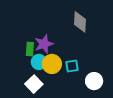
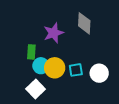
purple star: (44, 44) -> (54, 33), moved
white circle: (94, 81) -> (99, 73), moved

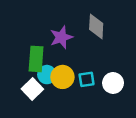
green rectangle: (31, 52) -> (36, 59), size x1.5
white square: (36, 89) -> (32, 89), moved

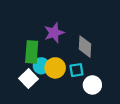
gray diamond: (96, 26) -> (85, 47), moved
white circle: (113, 83) -> (92, 85), moved

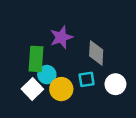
yellow circle: (55, 68) -> (61, 89), moved
white circle: (92, 85) -> (115, 84), moved

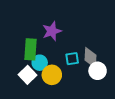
gray diamond: (96, 53) -> (90, 58), moved
cyan square: (87, 79) -> (72, 59), moved

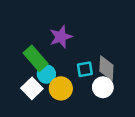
green rectangle: (30, 49) -> (36, 58), turned -45
white circle: (98, 71) -> (103, 87), moved

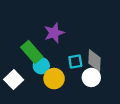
white square: (32, 88) -> (14, 80), moved

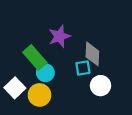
gray diamond: (94, 60) -> (92, 54), moved
yellow circle: (54, 79) -> (40, 95), moved

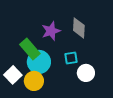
gray diamond: (92, 54) -> (79, 28), moved
cyan circle: (45, 73) -> (39, 62), size x1.5

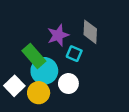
cyan square: (71, 58) -> (74, 54), moved, turned 32
white circle: (86, 73) -> (68, 83), moved

